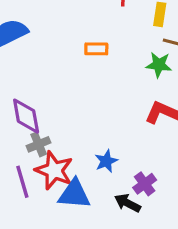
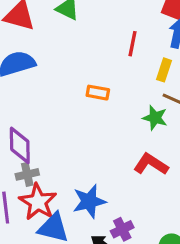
blue star: (106, 161) -> (89, 201), size x1.5

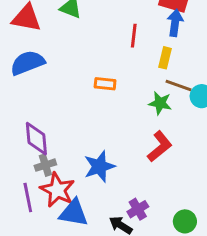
red L-shape: (151, 164) -> (160, 147), turned 112
blue star: (89, 201) -> (99, 166), moved

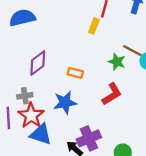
yellow rectangle: (165, 58) -> (94, 26), moved
orange rectangle: (105, 84) -> (75, 73), moved
purple diamond: (36, 139) -> (38, 63), moved, turned 50
purple cross: (138, 209) -> (89, 138), size x1.5

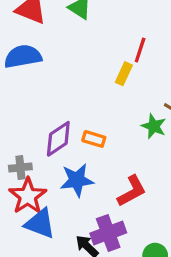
purple diamond: (38, 63) -> (58, 139), moved
red L-shape: (112, 94) -> (132, 191), moved

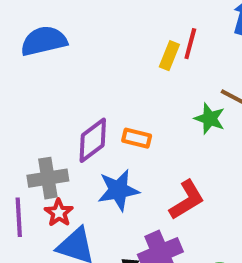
red line: (140, 50) -> (190, 44), moved
gray cross: (20, 167) -> (48, 178), size x1.4
red star: (28, 196) -> (59, 213), size x0.6

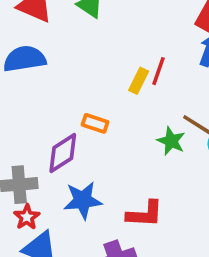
orange rectangle: (137, 138) -> (95, 123), moved
red L-shape: (187, 200) -> (145, 214), turned 30

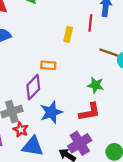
red line: (159, 71) -> (90, 23), moved
green star: (171, 141) -> (96, 85), moved

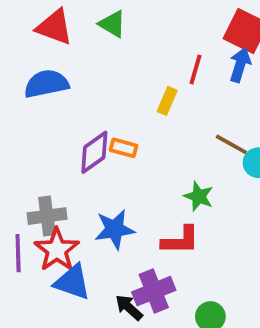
red line: (90, 23) -> (195, 70), moved
purple diamond: (33, 87) -> (94, 152), moved
red star: (21, 130) -> (57, 250), size x1.6

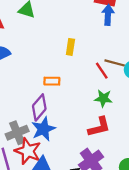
red line: (195, 70) -> (102, 71), moved, turned -36
purple diamond: (94, 152) -> (39, 107), moved
blue star: (115, 229) -> (43, 129), moved

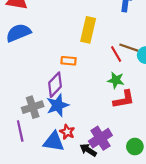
yellow rectangle: (70, 47) -> (88, 30), size x1.6
red L-shape: (99, 127) -> (124, 99), moved
red star: (28, 151) -> (67, 132), moved, size x0.6

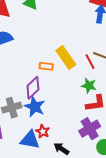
yellow rectangle: (88, 30) -> (66, 57), moved, turned -50
blue star: (58, 105) -> (35, 107), turned -30
purple cross: (100, 138) -> (90, 129), moved

